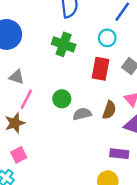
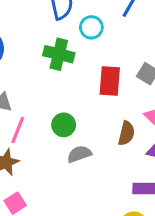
cyan circle: (107, 38) -> (91, 27), moved
gray semicircle: (82, 114) -> (79, 154), moved

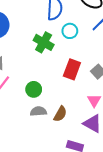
brown semicircle: (126, 133) -> (60, 114), moved

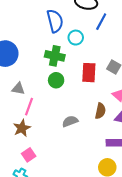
green circle: (34, 89) -> (56, 80), moved
brown semicircle: (60, 114) -> (100, 111), moved

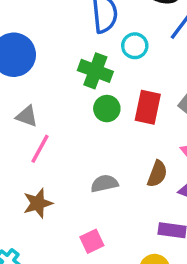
green circle: (56, 80) -> (107, 109), moved
brown star: (22, 128) -> (38, 203), moved
pink square: (29, 155) -> (92, 241), moved

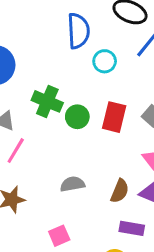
green cross: (95, 71) -> (47, 101), moved
brown semicircle: (157, 174) -> (120, 191), moved

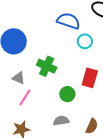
blue semicircle: (78, 31) -> (69, 21), turned -70
green circle: (77, 117) -> (67, 94), moved

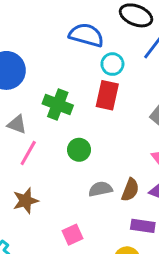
red rectangle: (90, 78) -> (107, 95), moved
green circle: (67, 94) -> (79, 150), moved
gray semicircle: (61, 121) -> (100, 189), moved

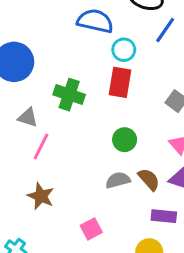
green circle: (79, 150) -> (125, 140), moved
brown semicircle: (130, 190) -> (149, 179), turned -60
brown star: (26, 201) -> (41, 196), turned -30

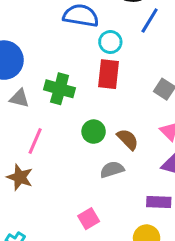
gray triangle: (28, 117) -> (19, 98), moved
green circle: (125, 140) -> (94, 132), moved
brown semicircle: (149, 179) -> (128, 139), moved
brown star: (41, 196) -> (20, 177), moved

